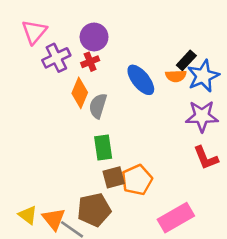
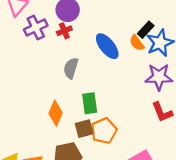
orange semicircle: (176, 76) -> (137, 43), turned 56
orange diamond: (80, 93) -> (56, 113), moved
green rectangle: (103, 147) -> (90, 103), moved

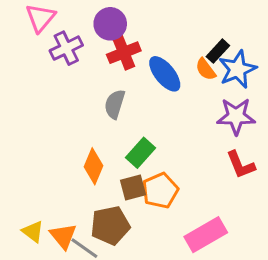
red cross: (64, 31) -> (124, 53), moved, size x1.5
green rectangle: (90, 103) -> (141, 153), turned 50

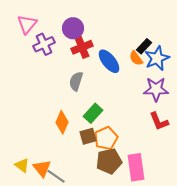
brown pentagon: (110, 225) -> (109, 161), moved
pink rectangle: (206, 235) -> (136, 167), turned -68

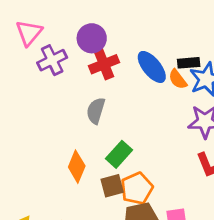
black rectangle: (144, 46) -> (189, 63), turned 42
blue ellipse: (109, 61) -> (152, 67), moved

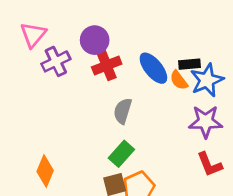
gray semicircle: (96, 111) -> (123, 111), moved
orange diamond: (77, 167) -> (45, 171), moved

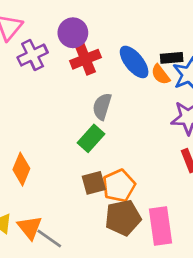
green rectangle: (121, 154) -> (91, 138), moved

